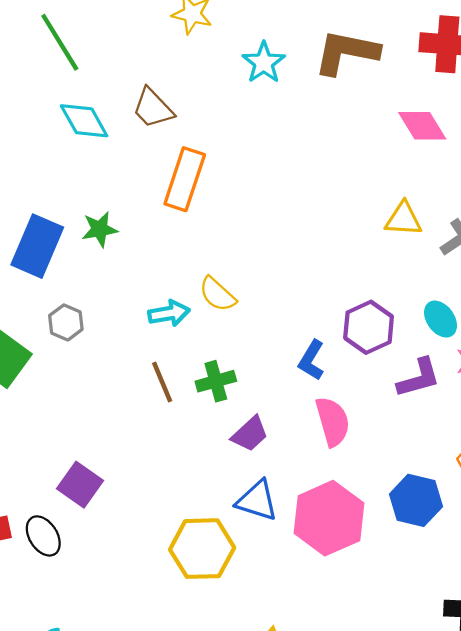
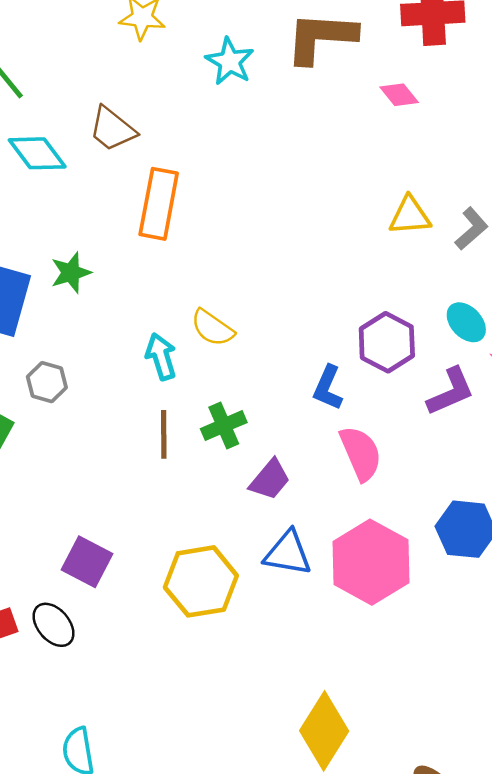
pink diamond: (422, 126) -> (399, 95), moved, size x0.7
cyan arrow: (169, 313) -> (161, 356), turned -90
brown line: (162, 382) -> (164, 434), turned 30
yellow hexagon: (202, 549) -> (201, 581), moved

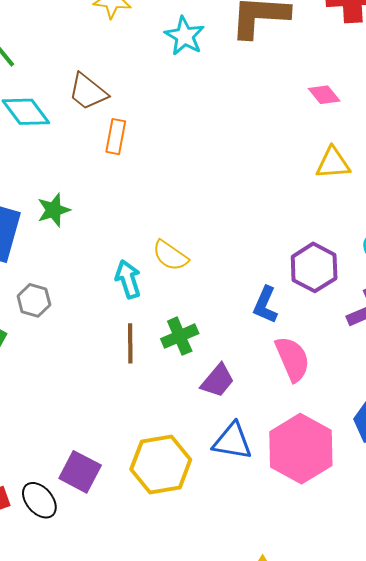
pink diamond: (399, 95) -> (324, 95), moved
orange rectangle: (159, 204) -> (116, 137), moved, size x0.6
purple square: (87, 562) -> (80, 472), moved

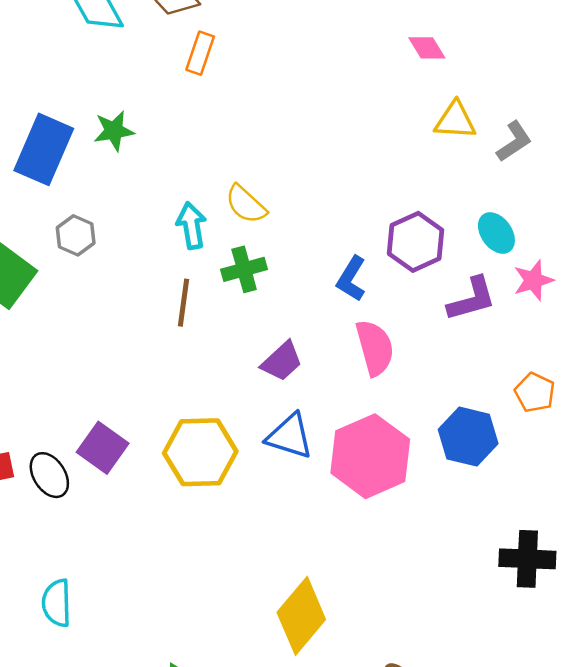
pink diamond: (324, 95) -> (427, 48), moved
green cross: (180, 336) -> (244, 269), moved

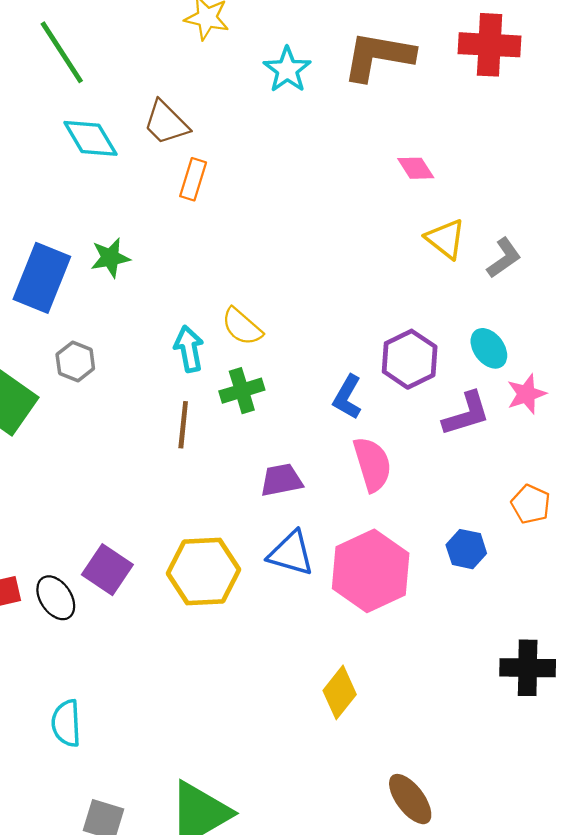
yellow triangle: (455, 120) -> (445, 239), turned 36
purple trapezoid: (282, 361) -> (281, 480), turned -147
blue hexagon: (468, 437) -> (466, 549), size x0.7
yellow diamond: (301, 616) -> (340, 692), moved, size x0.7

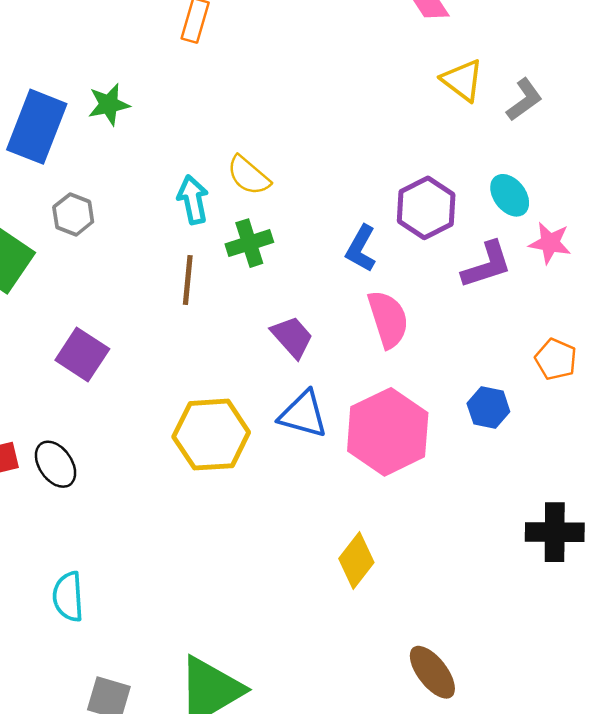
pink star: (526, 394) -> (550, 243), turned 30
purple trapezoid: (281, 480) -> (292, 337), turned 60
purple square: (107, 570) -> (82, 354), moved

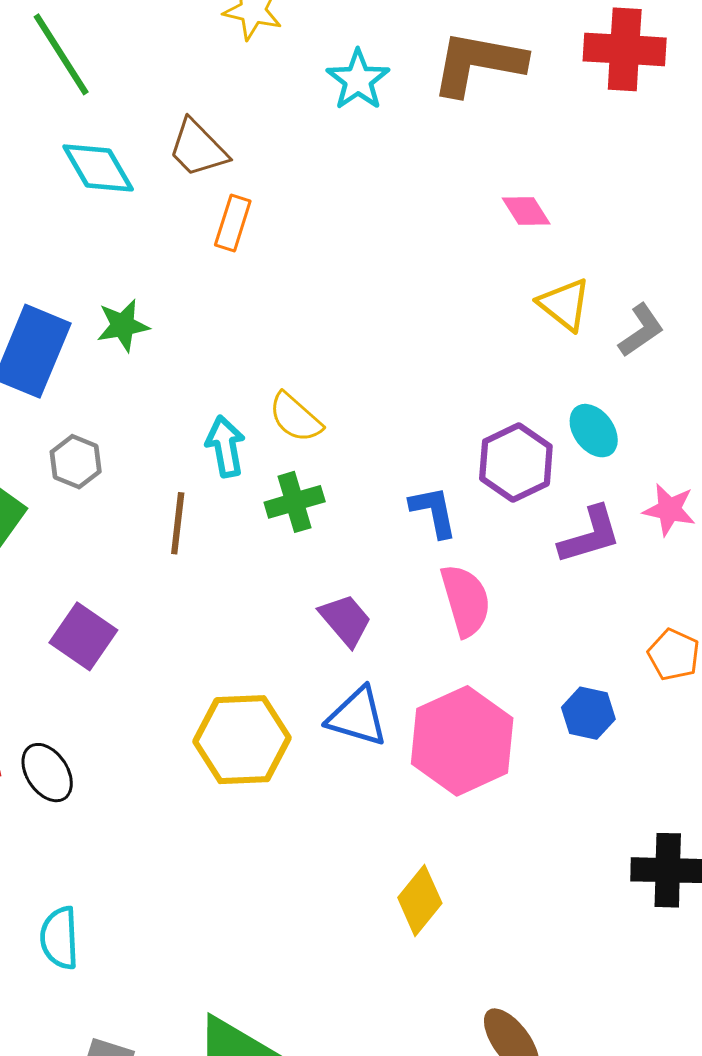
cyan ellipse: (510, 195) -> (594, 431), moved
blue L-shape: (361, 249) -> (434, 512), turned 138
brown line: (188, 280) -> (178, 523), moved

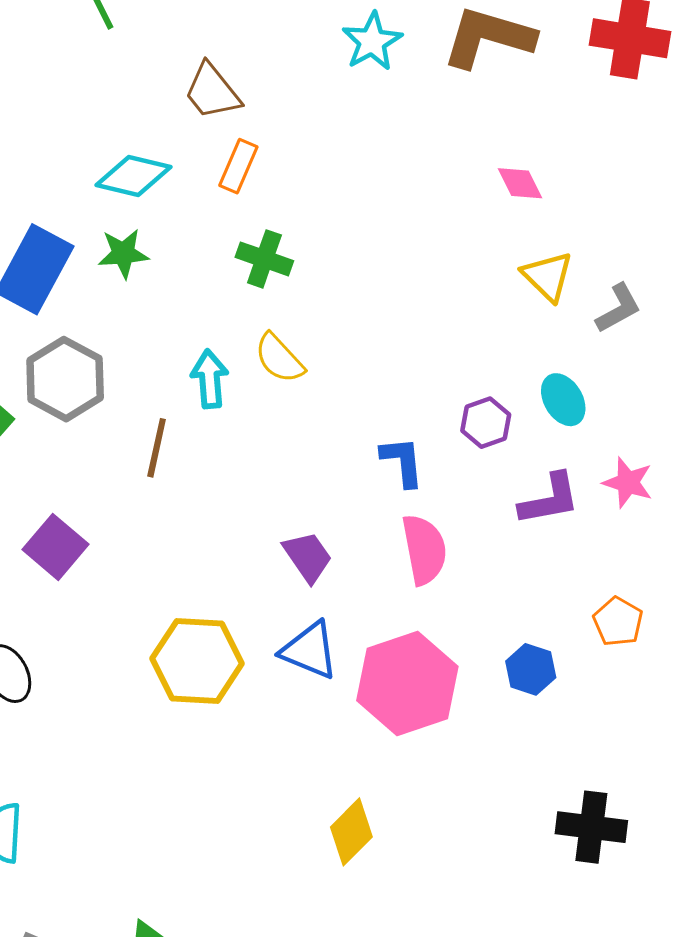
cyan diamond: (98, 168) -> (134, 176), moved, turned -52
gray hexagon: (76, 462) -> (65, 379), size x1.6
purple hexagon: (516, 462) -> (486, 423), size x0.7
green cross: (295, 502) -> (264, 259), moved, turned 30

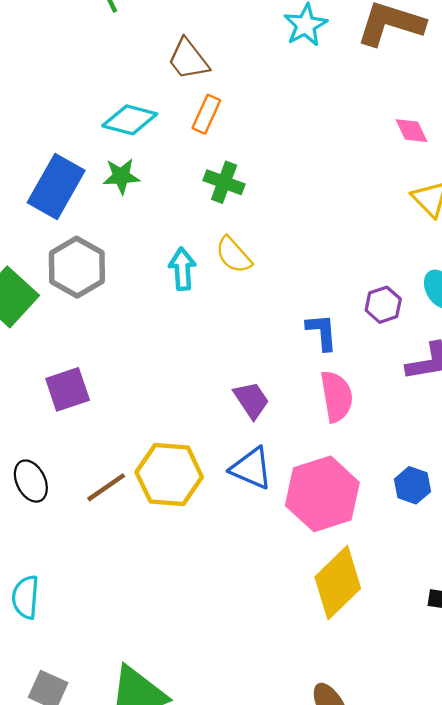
brown line: (157, 448) -> (106, 487), moved, turned 42
purple square: (55, 547) -> (68, 389), turned 30
yellow diamond: (351, 832) -> (338, 583), moved, size x1.5

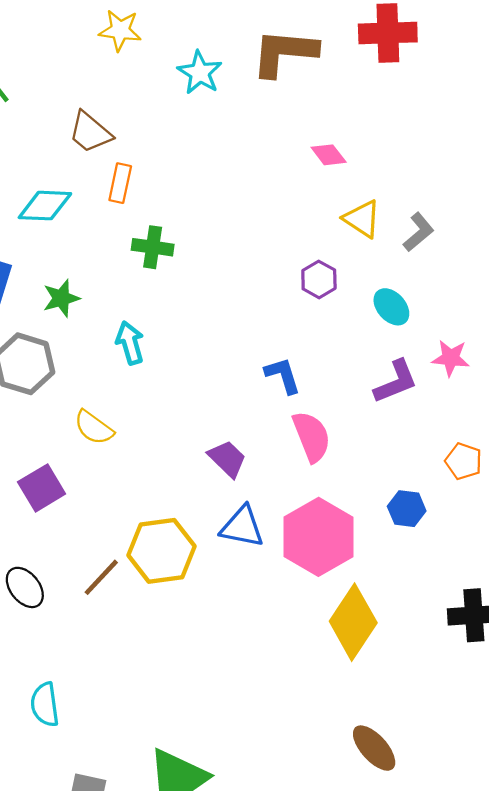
green star: (121, 176) -> (61, 298), moved
yellow semicircle: (234, 255) -> (94, 427), moved
purple hexagon: (383, 305) -> (319, 279), moved

